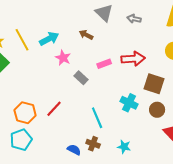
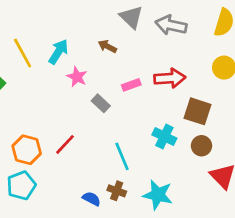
gray arrow: (134, 19) -> (171, 25), size x1.6
cyan arrow: (49, 39) -> (58, 52), turned -30
cyan star: (124, 147) -> (158, 195), size x1.6

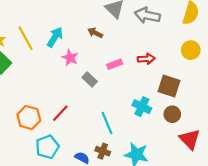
red arrow: (170, 78) -> (146, 59), size x0.7
cyan pentagon: (21, 186) -> (47, 147), moved

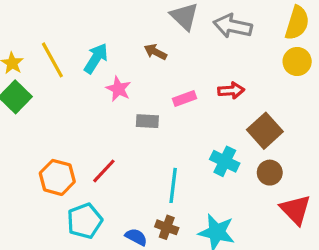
yellow circle: (191, 50) -> (297, 62), moved
gray rectangle: (90, 79) -> (147, 121), turned -40
brown square: (169, 86) -> (265, 131), turned 30
cyan line: (107, 123) -> (173, 185), turned 30

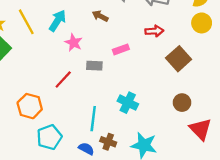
red arrow: (231, 90) -> (154, 31), moved
brown square: (265, 131) -> (179, 59), moved
cyan cross: (225, 161) -> (128, 103), moved
red line: (104, 171) -> (63, 79), moved
cyan line: (173, 185) -> (93, 119), moved

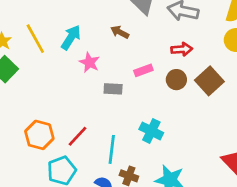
red line: (63, 79) -> (78, 136), moved
brown circle: (182, 103) -> (176, 80), moved

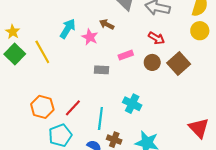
yellow line: (35, 39) -> (42, 52), moved
red arrow: (182, 49) -> (156, 38), turned 35
pink star: (89, 62) -> (90, 37), moved

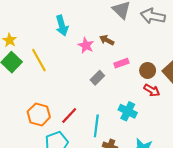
brown arrow: (107, 24) -> (107, 40), moved
cyan arrow: (68, 29) -> (62, 26), moved, turned 132
red arrow: (156, 38) -> (152, 90), moved
gray rectangle: (101, 70) -> (97, 78), turned -48

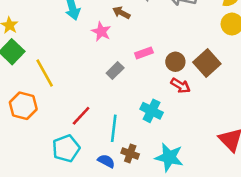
brown arrow: (107, 40) -> (121, 13), moved
yellow line: (39, 60) -> (45, 73), moved
orange hexagon: (39, 114) -> (23, 106), moved

